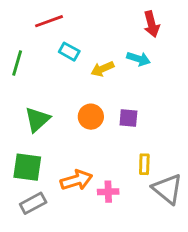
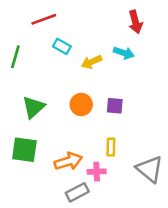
yellow rectangle: (144, 164) -> (111, 147), moved
gray rectangle: (33, 203) -> (77, 192), moved

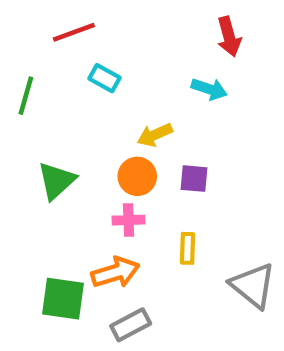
yellow arrow: (92, 62) -> (155, 135), moved
green square: (24, 150) -> (63, 299), moved
pink cross: (97, 172) -> (129, 220), moved

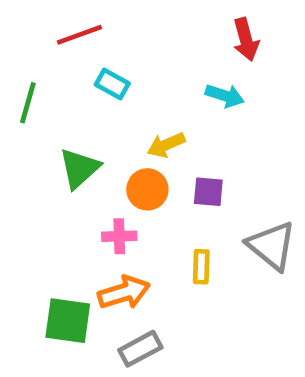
green triangle: (56, 181) -> (79, 168), moved
pink cross: (129, 220) -> (119, 236), moved
gray triangle: (253, 286) -> (272, 246), moved

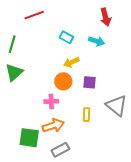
cyan rectangle: (112, 84) -> (66, 37), moved
green triangle: (79, 168) -> (14, 72), moved

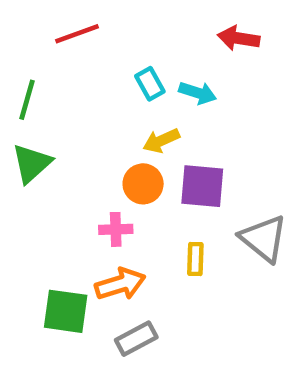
red arrow: (106, 17) -> (239, 38), turned 114
cyan rectangle: (66, 37) -> (150, 84), turned 32
cyan arrow: (96, 41) -> (198, 93), moved
purple square: (89, 82) -> (202, 186), size x1.5

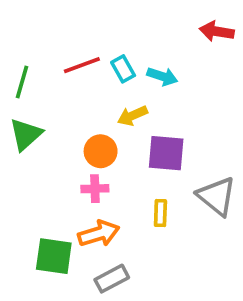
red line: (77, 34) -> (82, 65), moved
red arrow: (239, 38) -> (217, 31), moved
orange circle: (143, 184) -> (101, 151), moved

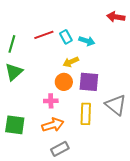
orange circle: (101, 151) -> (64, 82), moved
yellow rectangle: (160, 213) -> (86, 114), size x1.5
green square: (54, 256) -> (15, 125), moved

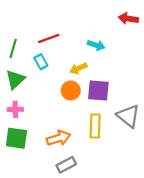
cyan rectangle: (66, 37) -> (41, 62), moved
pink cross: (51, 101) -> (15, 109), moved

